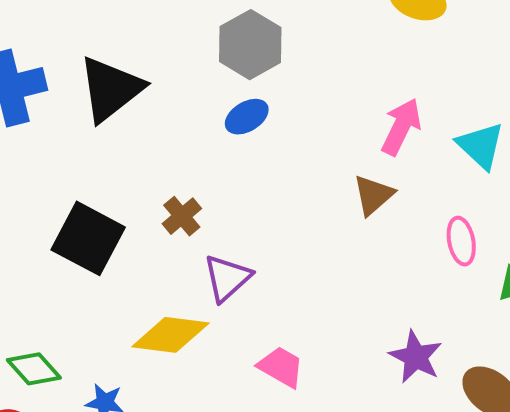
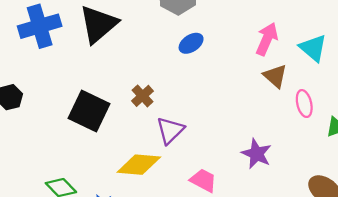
blue ellipse: (247, 117) -> (191, 43), moved
brown triangle: (373, 195) -> (275, 76), moved, turned -35
purple star: (416, 357) -> (256, 154), moved

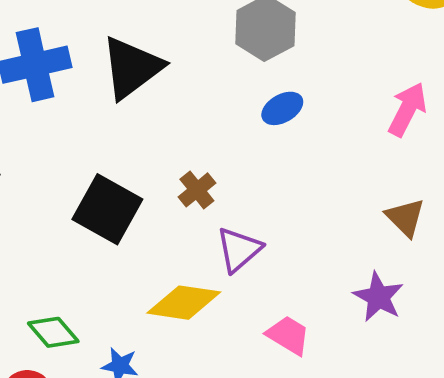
brown triangle: (275, 76) -> (405, 217), moved

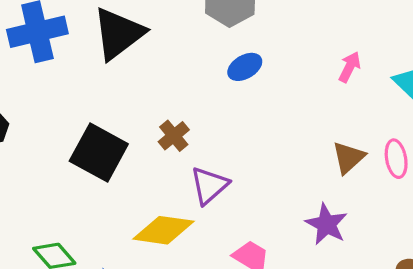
pink arrow: (407, 109) -> (350, 67), size x0.7
brown triangle: (405, 217) -> (348, 158), turned 33

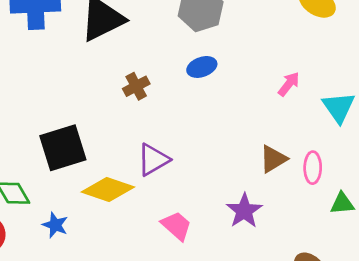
brown cross: (174, 136) -> (136, 86), moved
black square: (99, 152) -> (63, 148), moved, turned 33

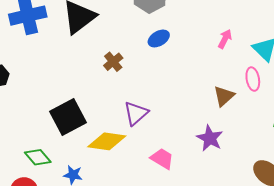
pink ellipse: (313, 168) -> (253, 79), moved

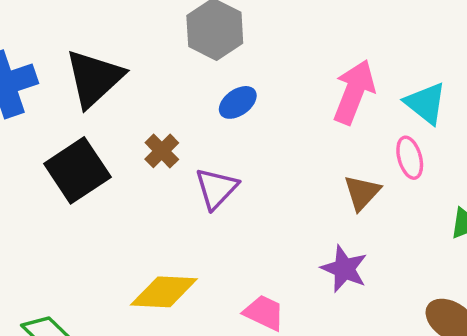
pink arrow: (225, 39) -> (354, 92), size x1.8
purple triangle: (136, 113) -> (216, 188), moved
black square: (68, 117) -> (77, 170), moved

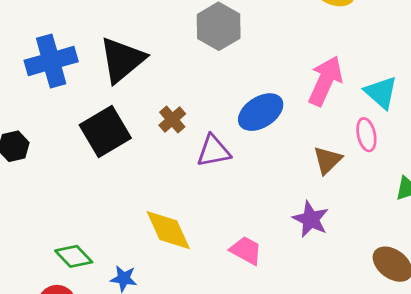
blue ellipse: (238, 102) -> (261, 112), moved, size x1.5
purple triangle: (216, 188) -> (214, 151), turned 33
yellow diamond: (164, 292) -> (168, 230), turned 60

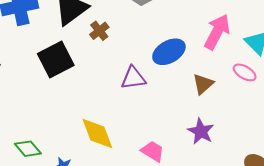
brown cross: (172, 120) -> (99, 31), moved
pink ellipse: (366, 135) -> (245, 72), turned -50
brown triangle: (328, 160) -> (203, 84), moved

